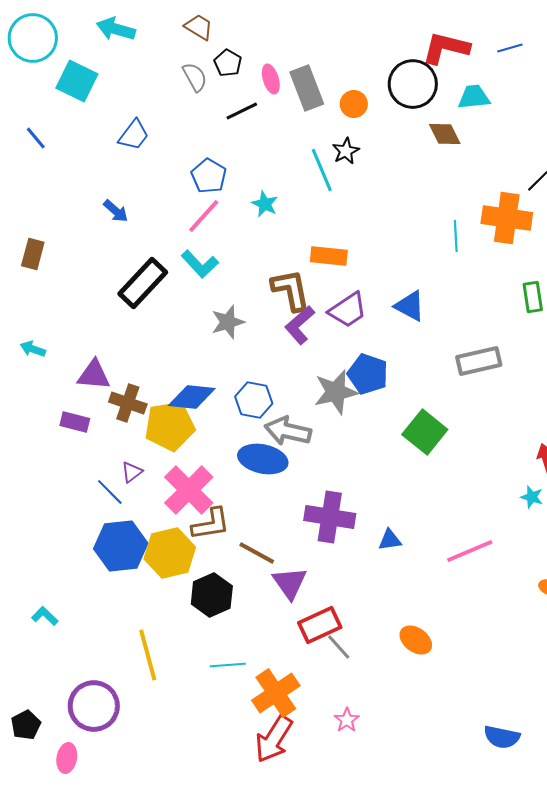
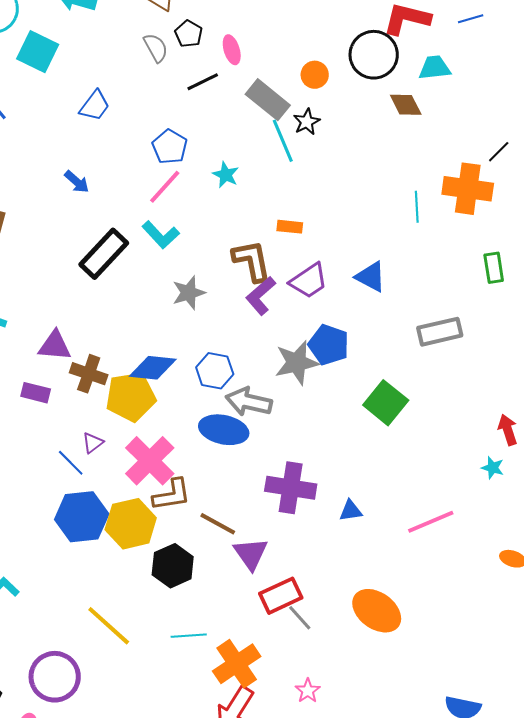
gray rectangle: (307, 88) -> (268, 100), moved, turned -30
orange rectangle: (329, 256) -> (290, 227), size x0.7
orange ellipse: (416, 640) -> (377, 611), size x1.5
yellow line: (148, 655) -> (109, 626), turned -33

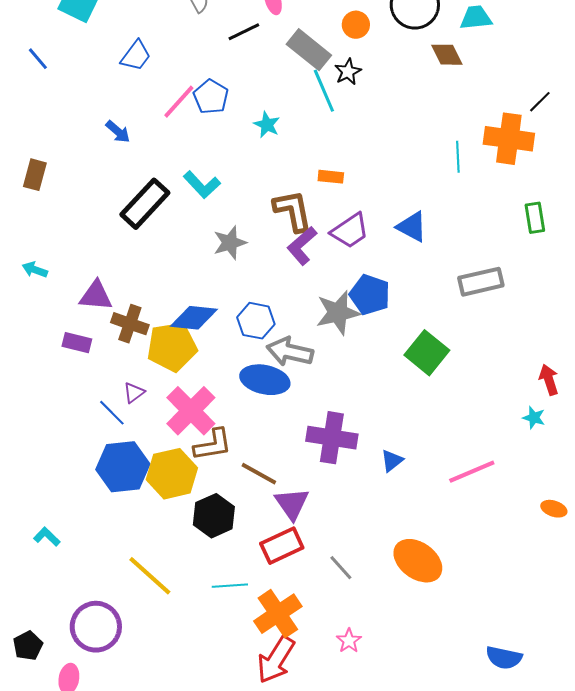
pink line: (165, 187) -> (179, 102), moved
blue triangle: (351, 511) -> (392, 461), turned -30
red rectangle: (281, 596) -> (282, 546), moved

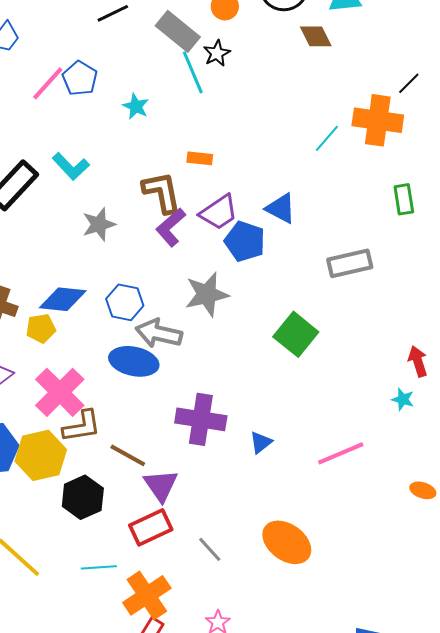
cyan line: (458, 157) -> (327, 138), turned 44
blue pentagon: (370, 295) -> (245, 241), moved
yellow pentagon: (172, 347) -> (41, 328), size x0.6

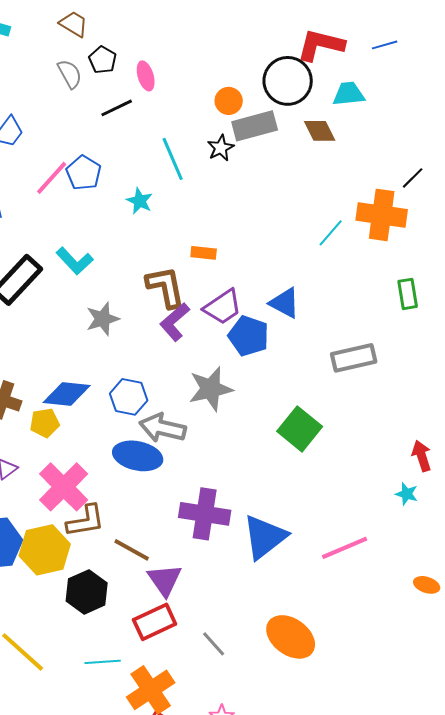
gray rectangle: (178, 31) -> (255, 126), moved, turned -54
cyan line: (193, 72) -> (173, 159), moved
blue triangle: (261, 442) -> (265, 537), size x2.0

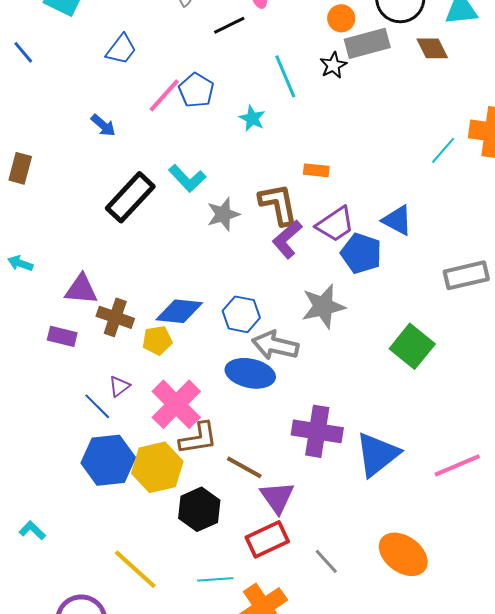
gray star: (103, 319) -> (223, 214), moved

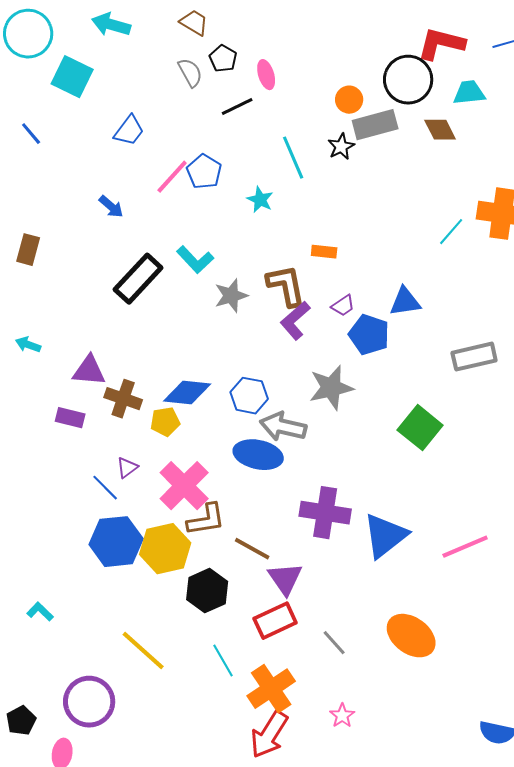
blue triangle: (397, 220) -> (405, 302), turned -36
purple trapezoid: (335, 224) -> (343, 306), size x0.6
cyan line: (215, 579) -> (223, 661), turned 64

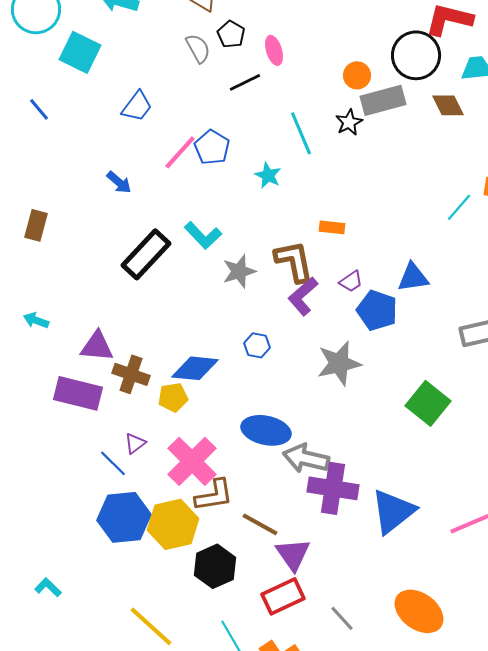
blue hexagon: (249, 396) -> (257, 345), moved, size x0.7
purple rectangle: (70, 418) -> (78, 393), size x1.6
gray arrow: (283, 427) -> (306, 458), moved

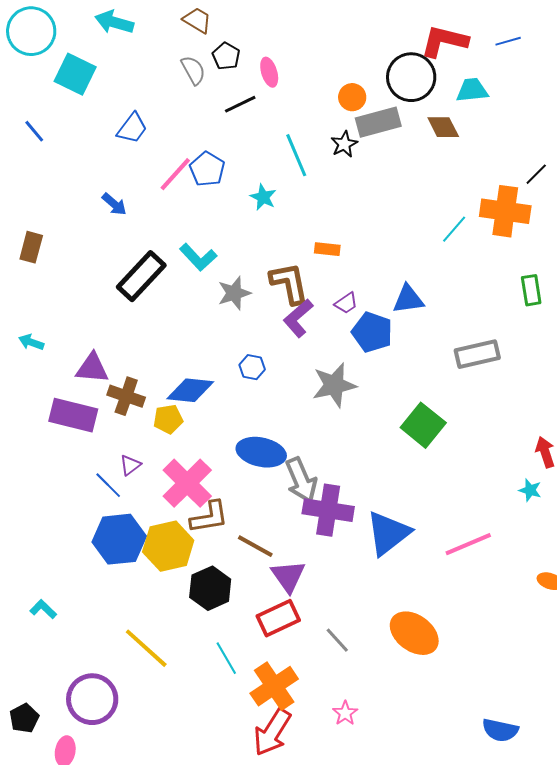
gray arrow: (306, 458) -> (301, 480), turned -126

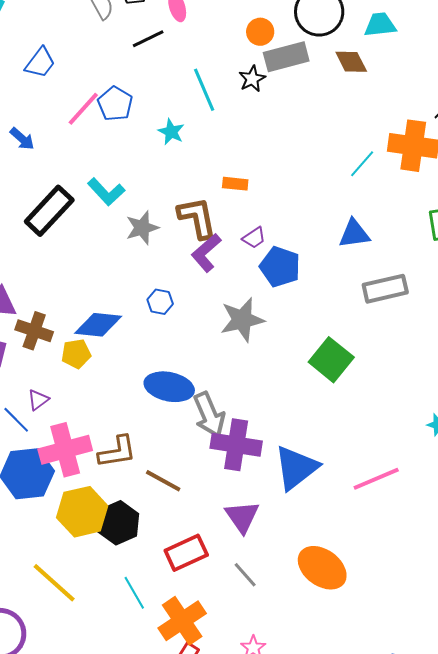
blue triangle: (408, 299) -> (354, 234), moved
pink cross: (187, 483) -> (65, 450), moved, turned 30
yellow hexagon: (168, 546) -> (82, 512), moved
purple triangle: (288, 576) -> (242, 517), moved

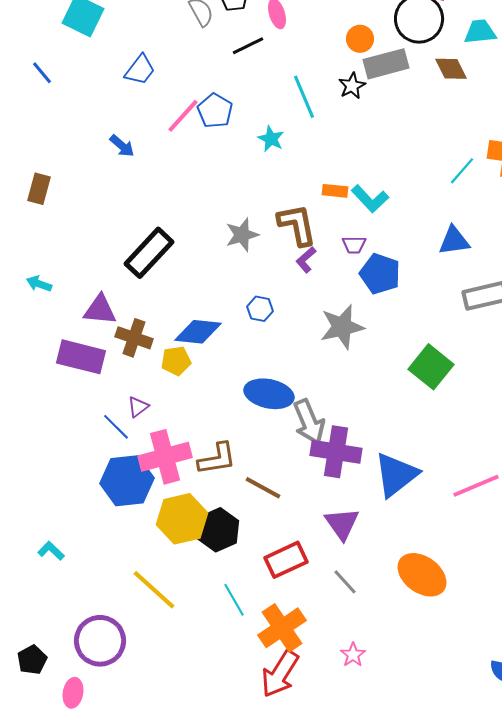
cyan L-shape: (106, 192) -> (370, 199), moved
black rectangle: (49, 211) -> (149, 253), moved
purple trapezoid: (254, 238) -> (354, 245), turned 35
purple L-shape: (206, 253) -> (306, 260), size x0.7

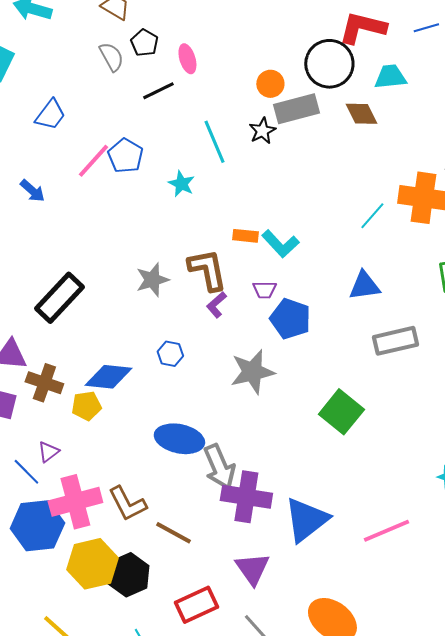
brown L-shape: (217, 459) -> (127, 504), turned 72

